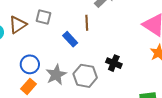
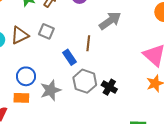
gray hexagon: (85, 76) -> (85, 81), moved
orange rectangle: (28, 86) -> (21, 98), turned 42

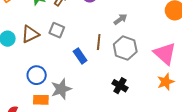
gray arrow: (110, 21) -> (120, 19), size x0.6
gray hexagon: (85, 81) -> (125, 48), moved
orange rectangle: (21, 98) -> (41, 100), moved

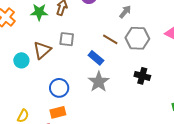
brown line: (99, 42) -> (110, 39), turned -49
gray star: (61, 89) -> (99, 82), moved
orange rectangle: (41, 100) -> (58, 112), moved

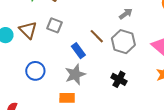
gray arrow: (125, 12) -> (126, 14), moved
brown triangle: (42, 50) -> (28, 30), turned -48
orange rectangle: (58, 112) -> (67, 98), moved

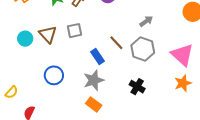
gray square: (55, 25) -> (75, 31), turned -35
orange rectangle: (67, 98) -> (94, 104), moved, turned 35

